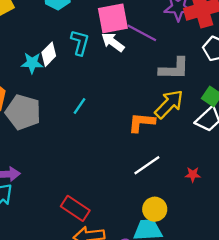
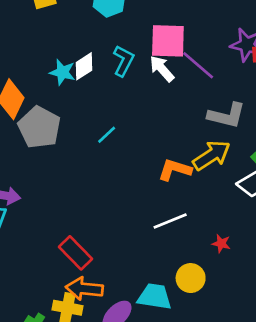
yellow circle: (155, 209) -> (191, 278), moved

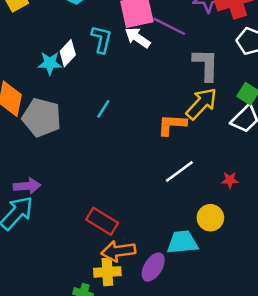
gray L-shape: (227, 115) -> (206, 65), turned -88

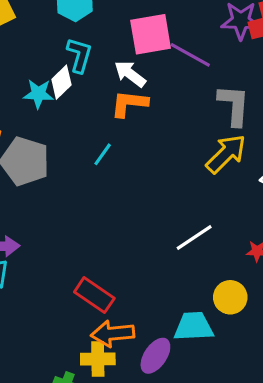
white arrow: (138, 38) -> (130, 74), moved
cyan L-shape: (102, 39) -> (79, 55), moved
orange L-shape: (172, 125) -> (129, 104), moved

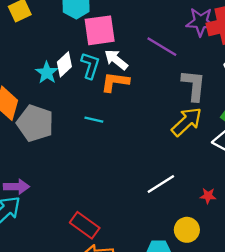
pink square: (151, 34) -> (100, 30), moved
cyan L-shape: (79, 55) -> (90, 66), moved
cyan star: (38, 94) -> (47, 73), turned 30
cyan line: (103, 154) -> (94, 120), turned 66

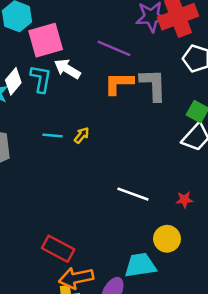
orange L-shape: (115, 82) -> (119, 83), moved
yellow arrow: (187, 122) -> (82, 135), moved, size x0.5
white line: (161, 184) -> (133, 194), turned 60

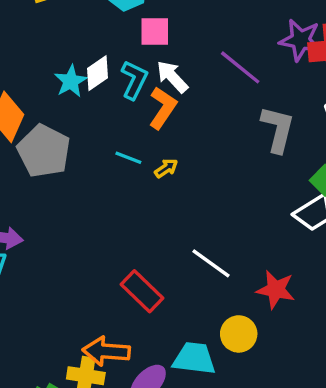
pink square: (46, 40) -> (155, 32), size x0.7
orange L-shape: (119, 83) -> (163, 108), moved, turned 108
red star: (184, 200) -> (276, 290), size x1.6
red rectangle: (58, 249) -> (142, 291), moved

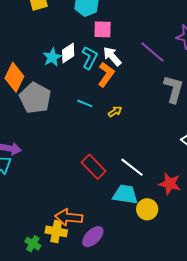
yellow arrow: (166, 168) -> (115, 112), moved
red rectangle: (142, 291) -> (94, 167), moved
cyan trapezoid: (194, 358) -> (125, 194), moved

